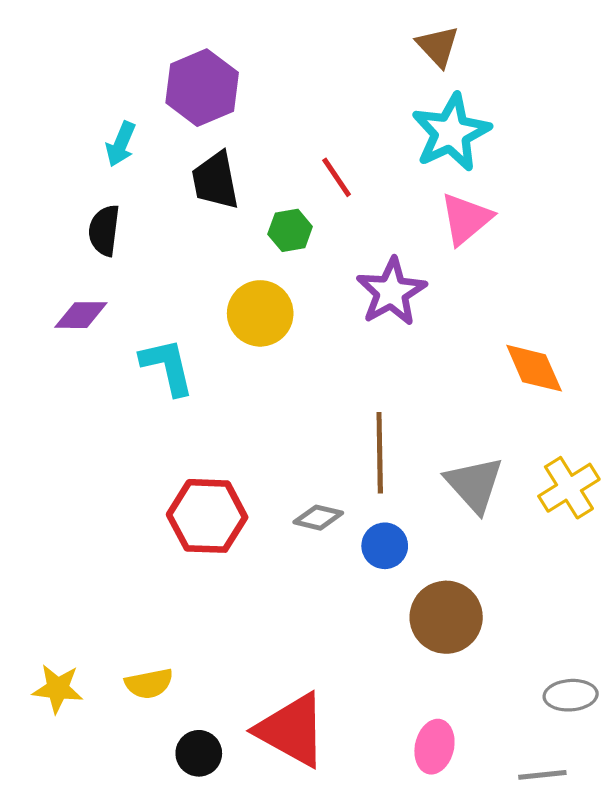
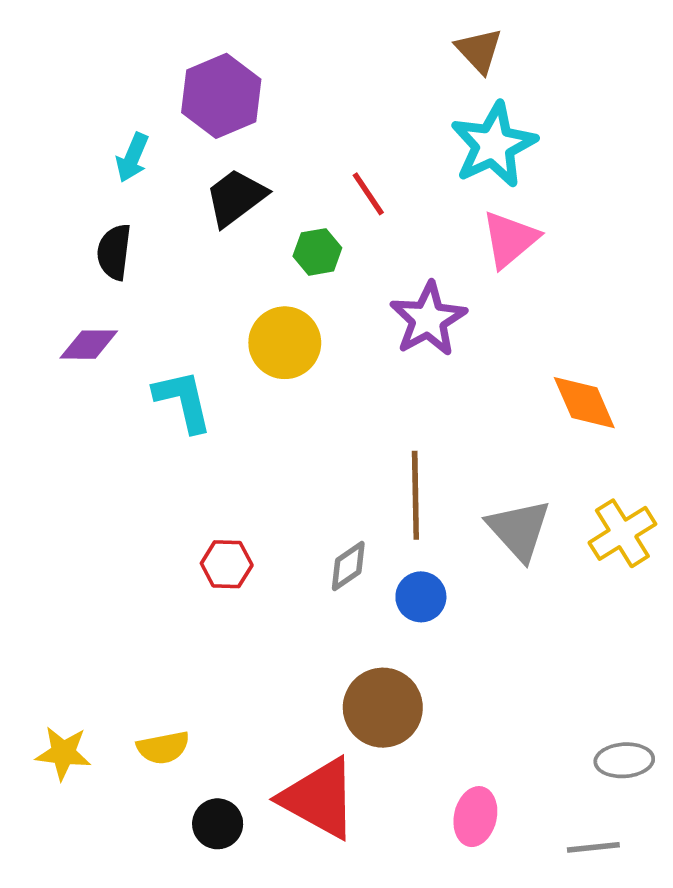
black trapezoid: (215, 181) -> (236, 198), turned 64
red hexagon: (207, 516) -> (227, 564), size x0.6
gray diamond: (318, 518) -> (348, 566), turned -48
brown circle: (446, 617) -> (383, 708), moved

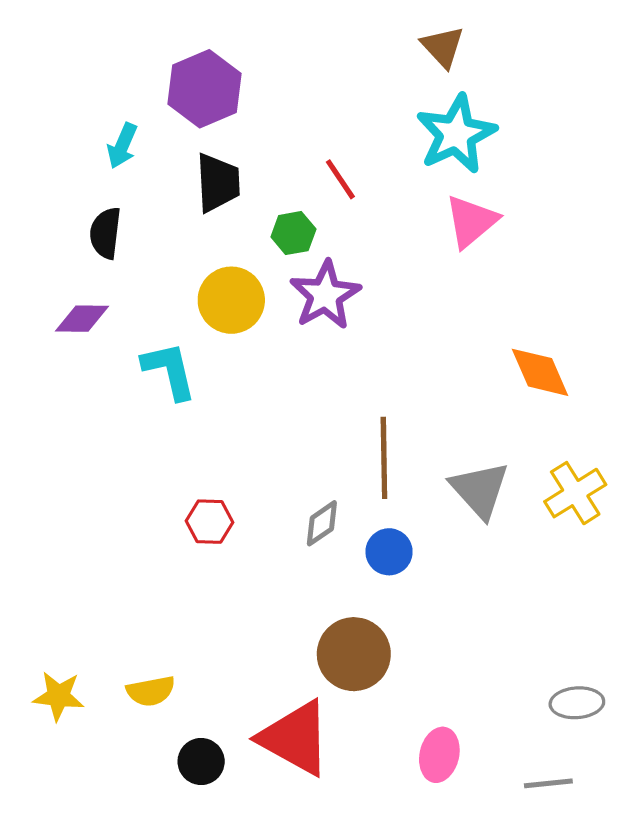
black trapezoid: (236, 198) -> (218, 183), turned 124
purple star: (428, 319) -> (325, 295), moved
yellow circle: (285, 343) -> (231, 300), moved

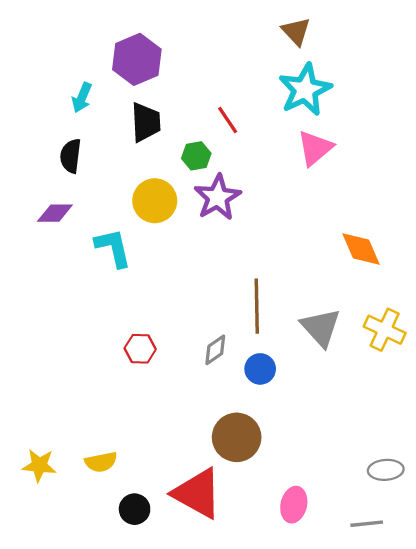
yellow cross: (575, 493) -> (385, 330), turned -33

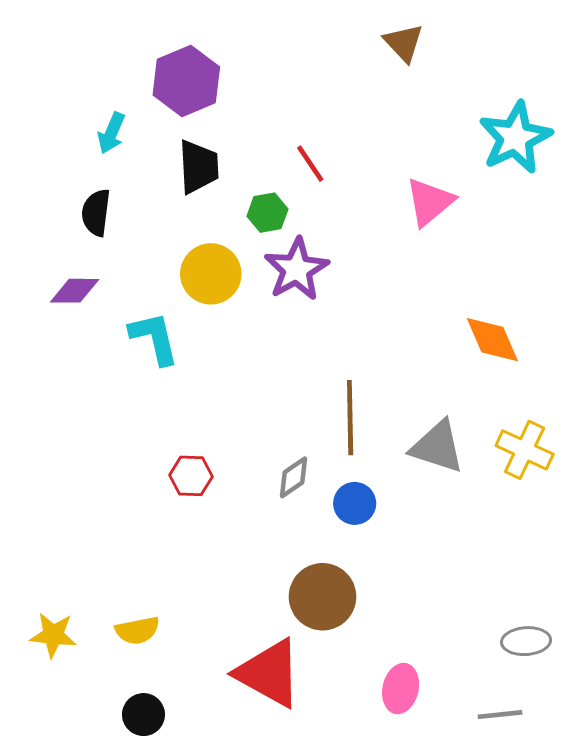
cyan star: (305, 90) -> (515, 138), moved
gray triangle: (321, 327) -> (437, 447), turned -30
black circle: (135, 509) -> (143, 715), moved

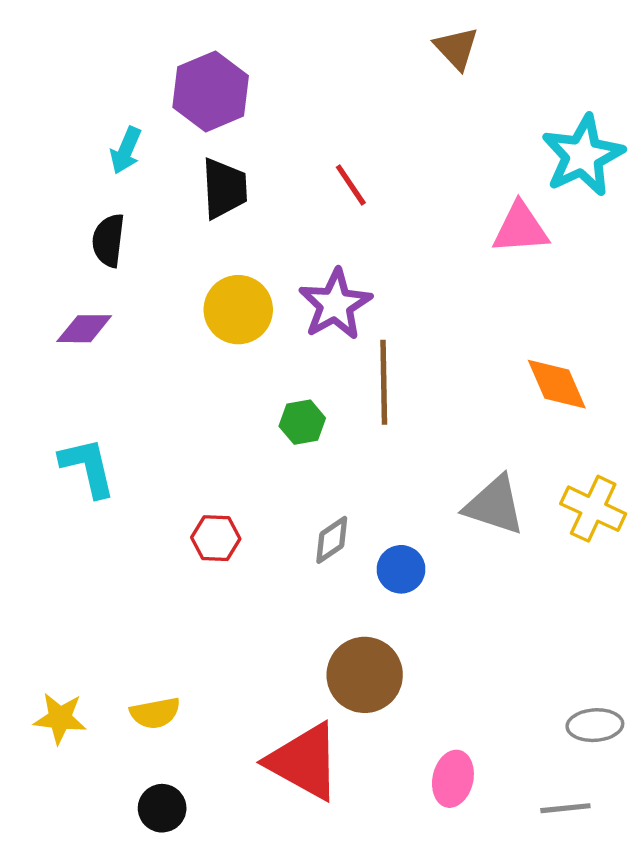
pink triangle: (430, 202) -> (520, 228), moved, turned 36
green hexagon: (267, 213) -> (302, 422), moved
cyan L-shape: (154, 338) -> (88, 467), moved
brown line: (350, 418) -> (384, 382), moved

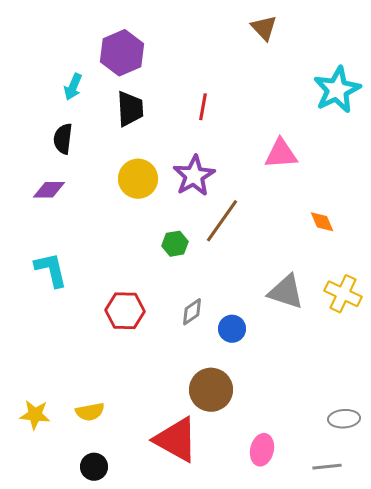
red line: (351, 185) -> (203, 107), turned 44
pink triangle: (520, 228) -> (281, 154), moved
brown line: (384, 382) -> (222, 221), turned 36
orange diamond: (557, 384) -> (322, 222), size x0.7
red hexagon: (216, 538) -> (125, 311), size x1.4

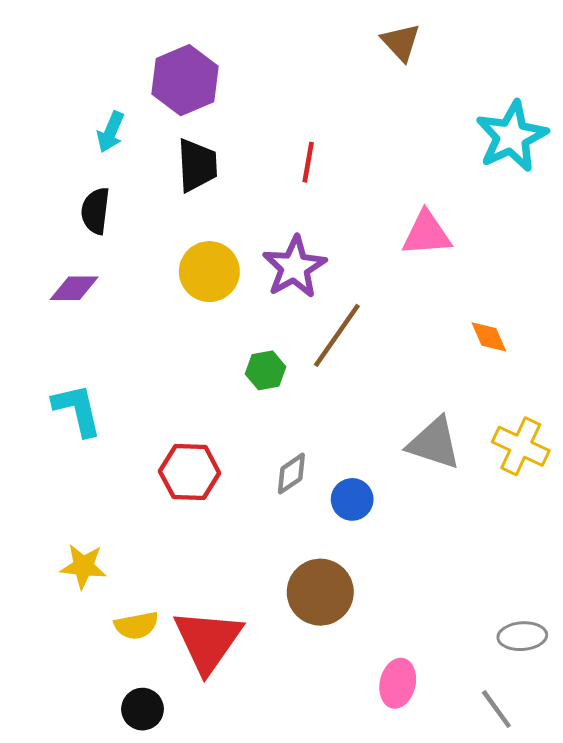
yellow star: (35, 415) -> (83, 566), moved
red triangle: (176, 440) -> (208, 641), moved, turned 36
gray line: (327, 467) -> (496, 709), turned 60

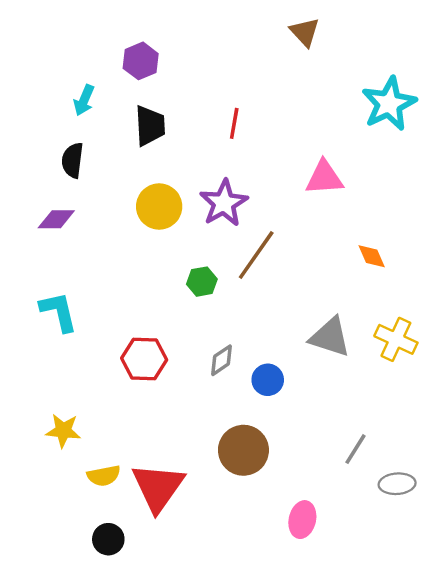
purple hexagon: (185, 80) -> (141, 61), size x0.7
gray line: (496, 709) -> (355, 449), moved, turned 68

